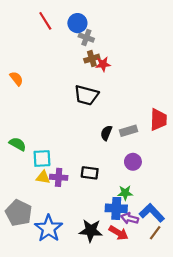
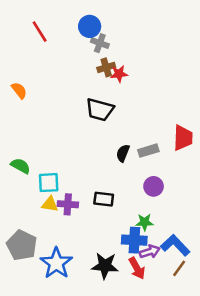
red line: (45, 21) -> (40, 32), moved
purple arrow: (130, 218) -> (150, 252), turned 147
red arrow: (118, 233) -> (137, 268), turned 30

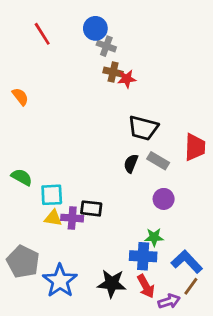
brown cross: (106, 67) -> (113, 72), turned 30
black trapezoid: (100, 110) -> (143, 128), moved
gray rectangle: (148, 151) -> (158, 161), turned 48
black rectangle: (104, 199) -> (91, 208), moved
purple arrow: (150, 252) -> (169, 301), moved

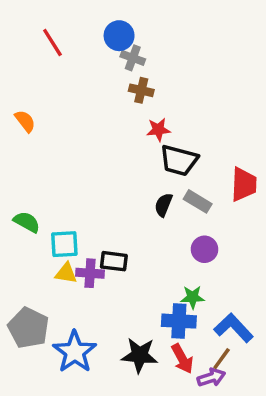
red star: (127, 79) -> (158, 130), moved
brown line: (191, 286) -> (222, 359), moved

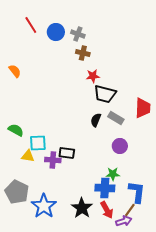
blue circle: (119, 36) -> (56, 32), moved
yellow triangle: (66, 273) -> (28, 156), moved
blue L-shape: (234, 328) -> (137, 192), turned 50
black star: (140, 355) -> (82, 208), turned 30

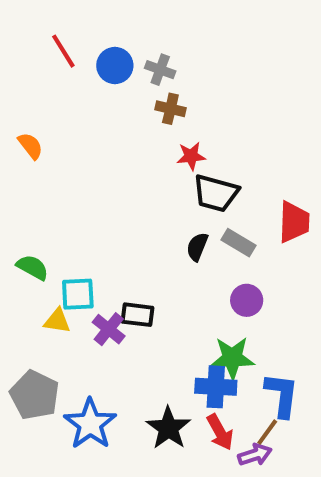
purple cross: (53, 160) -> (109, 329), turned 35
green star: (113, 174) -> (232, 358), size x1.5

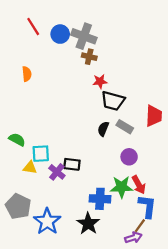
gray cross: (160, 70) -> (84, 36), size x1.6
orange semicircle: (30, 146) -> (27, 74), moved, turned 32
blue cross: (216, 387) -> (100, 199), moved
red arrow: (220, 432) -> (139, 185), moved

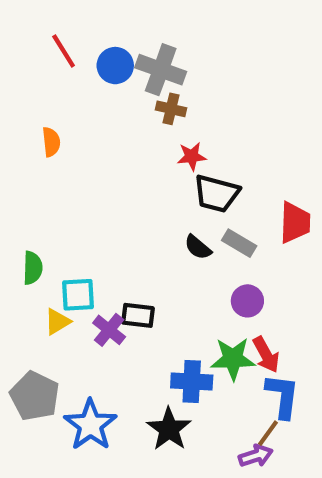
black semicircle: (103, 129) -> (198, 247), turned -72
green semicircle: (17, 140) -> (33, 268), turned 63
yellow triangle: (30, 168) -> (57, 322), turned -40

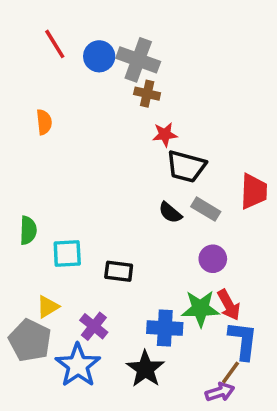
yellow triangle: (57, 322) -> (48, 307), moved
purple cross: (109, 330) -> (94, 326), moved

